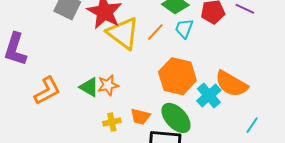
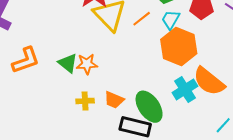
orange hexagon: (177, 76) -> (179, 46), moved

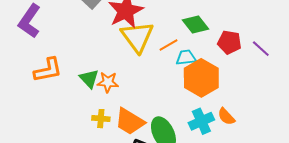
cyan trapezoid: (171, 20) -> (186, 58), moved, turned 45
orange semicircle: (209, 81) -> (226, 117), size x0.6
orange trapezoid: (114, 100) -> (130, 122), size x1.5

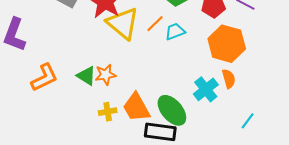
orange hexagon: (201, 78) -> (227, 44), moved
orange semicircle: (226, 117) -> (229, 79), turned -138
orange trapezoid: (130, 122) -> (136, 107), turned 44

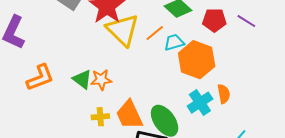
orange hexagon: (227, 44) -> (197, 60), moved

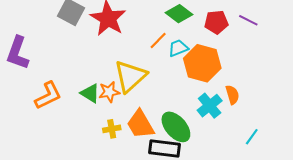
yellow triangle: (123, 30) -> (130, 76), moved, turned 39

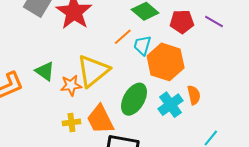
cyan trapezoid: (178, 48) -> (142, 45), turned -55
green triangle: (90, 93) -> (45, 71), moved
green ellipse: (176, 127) -> (134, 99), moved, turned 68

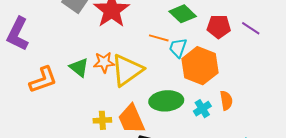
orange line: (123, 37) -> (159, 38), turned 54
orange star: (71, 85) -> (104, 62), moved
green ellipse: (134, 99) -> (166, 101), turned 52
cyan cross: (170, 105) -> (202, 109), size x0.7

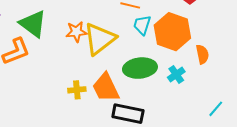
cyan trapezoid: (178, 48) -> (142, 25), moved
green triangle: (79, 67) -> (33, 24), moved, size x1.4
orange semicircle: (226, 100) -> (202, 54), moved

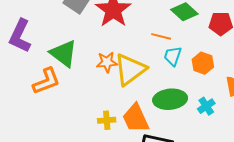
orange hexagon: (172, 32) -> (203, 63), size x0.6

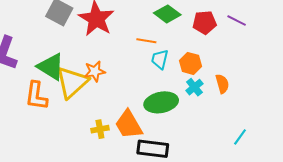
yellow triangle: (130, 69) -> (72, 82), moved
orange L-shape: (46, 81) -> (36, 96), turned 124
cyan cross: (206, 106) -> (194, 87), moved

